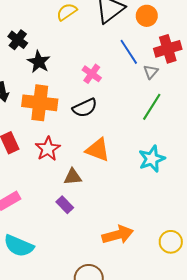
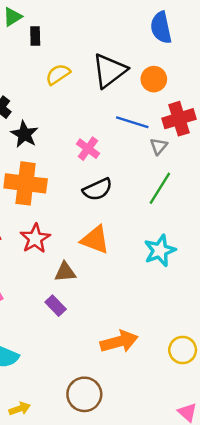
blue line: (129, 52) -> (132, 122), turned -40
black semicircle: (85, 108) -> (97, 189), moved

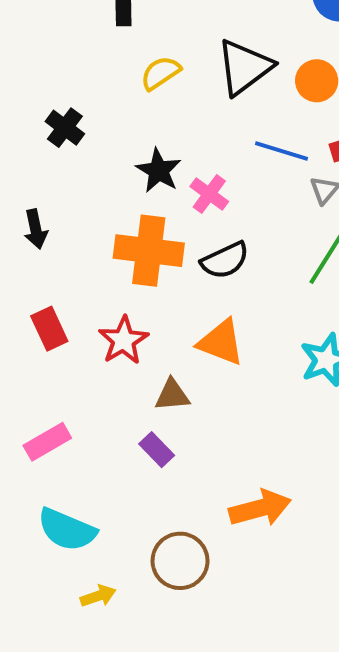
black star: (24, 134) -> (159, 171), moved
orange cross: (26, 183) -> (149, 251), moved
brown circle: (84, 394) -> (180, 561), moved
yellow arrow: (20, 409) -> (98, 596), moved

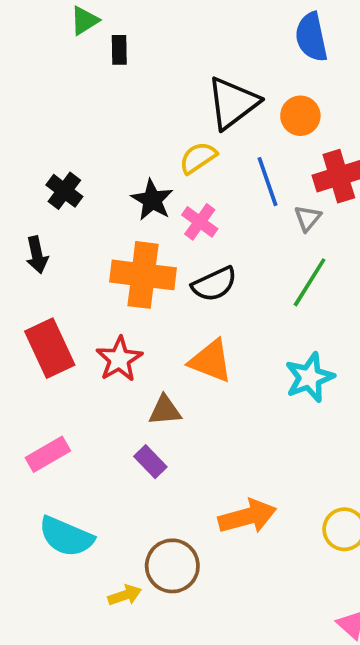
yellow semicircle: (161, 73) -> (198, 158), moved
black cross: (65, 128) -> (64, 191), moved
blue line: (281, 151) -> (267, 182), turned 54
red rectangle: (49, 329) -> (50, 348), size x1.4
yellow arrow: (98, 596) -> (125, 595), moved

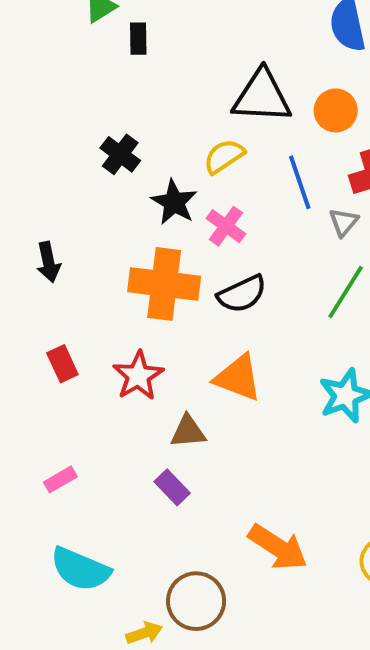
black triangle: (233, 103) -> (262, 97), turned 40
black cross: (64, 191) -> (120, 154), moved
red rectangle: (50, 348) -> (62, 364), size x0.6
pink rectangle: (48, 454) -> (60, 479), size x0.7
orange arrow: (247, 516) -> (278, 547), turned 48

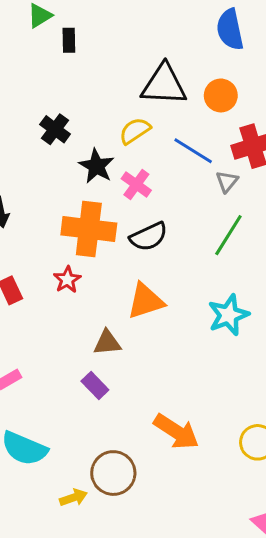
blue line: (300, 182) -> (193, 151), turned -39
red star: (138, 376) -> (67, 280), moved, size x0.7
orange triangle: (238, 378) -> (146, 301), turned -39

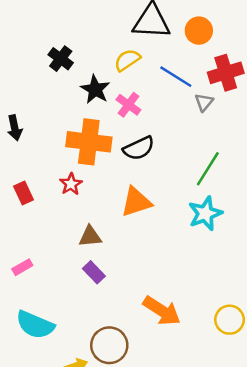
green line: (228, 235) -> (208, 169), moved
brown triangle: (107, 343) -> (90, 237), moved

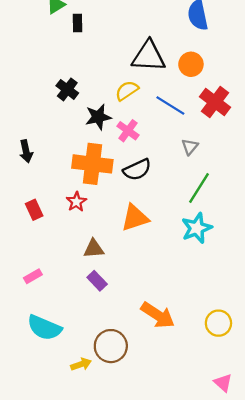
red cross: (226, 73) -> (215, 102), turned -36
black star: (95, 89) -> (98, 117), turned 30
gray triangle: (204, 102) -> (190, 147), moved

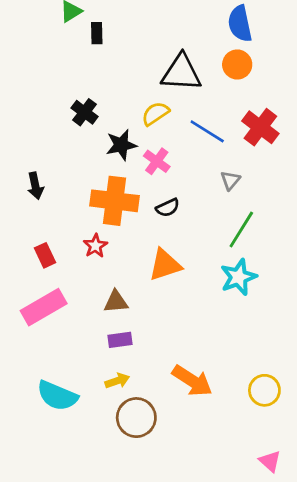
orange circle: (191, 64) -> (237, 65), moved
black semicircle: (137, 170) -> (168, 208), size x0.7
pink rectangle: (33, 276) -> (44, 307), moved, size x2.0
purple rectangle: (97, 281) -> (120, 340), turned -54
yellow arrow: (81, 364) -> (117, 381), moved

